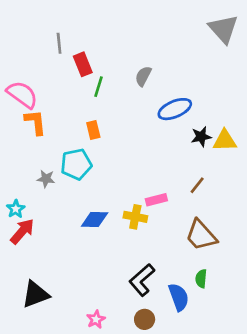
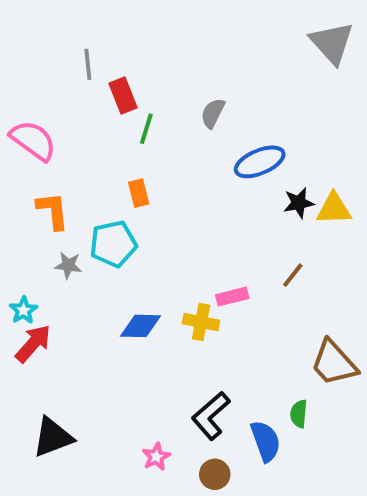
orange L-shape: (35, 122) -> (53, 211), moved
brown trapezoid: (201, 235) -> (334, 363), moved
pink star: (96, 319) -> (156, 457), moved

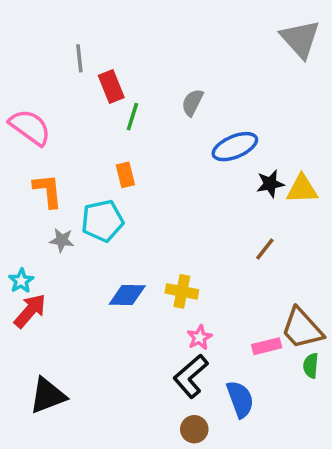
pink rectangle: (232, 297) -> (267, 346), moved
green semicircle: (299, 414) -> (311, 366), moved
pink star: (156, 457) -> (200, 337), moved

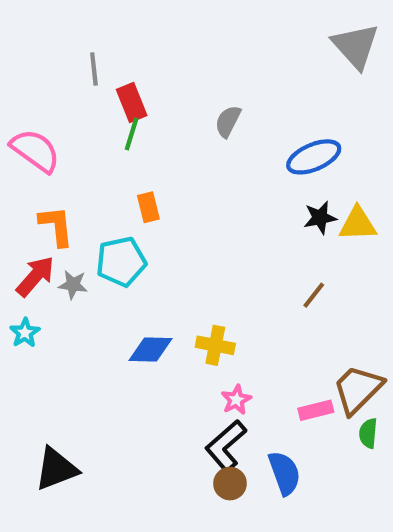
green line: (132, 117) -> (132, 134), moved
blue ellipse: (235, 147) -> (314, 157), moved
red arrow: (30, 311) -> (35, 276), moved
brown trapezoid: (302, 329) -> (358, 389), turned 87
brown circle: (194, 429) -> (230, 484), moved

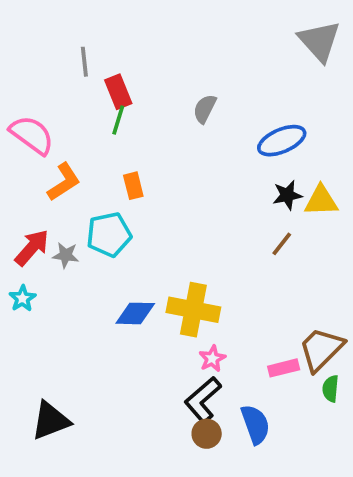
orange L-shape: (56, 226) -> (64, 182), moved, turned 63
brown line: (314, 295) -> (282, 244), moved
yellow cross: (215, 345) -> (193, 310), size x1.5

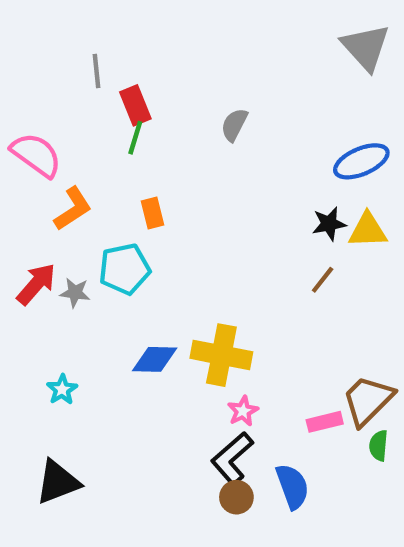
blue ellipse: (282, 141) -> (361, 161), moved
cyan star: (22, 298) -> (62, 390), moved

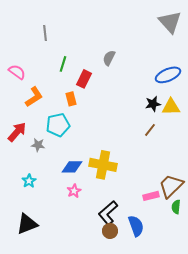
red rectangle: (135, 105) -> (84, 79), moved, turned 48
pink semicircle: (36, 155) -> (17, 72), size x0.7
gray star: (75, 293) -> (38, 145), moved
pink star: (243, 411) -> (74, 191), moved

